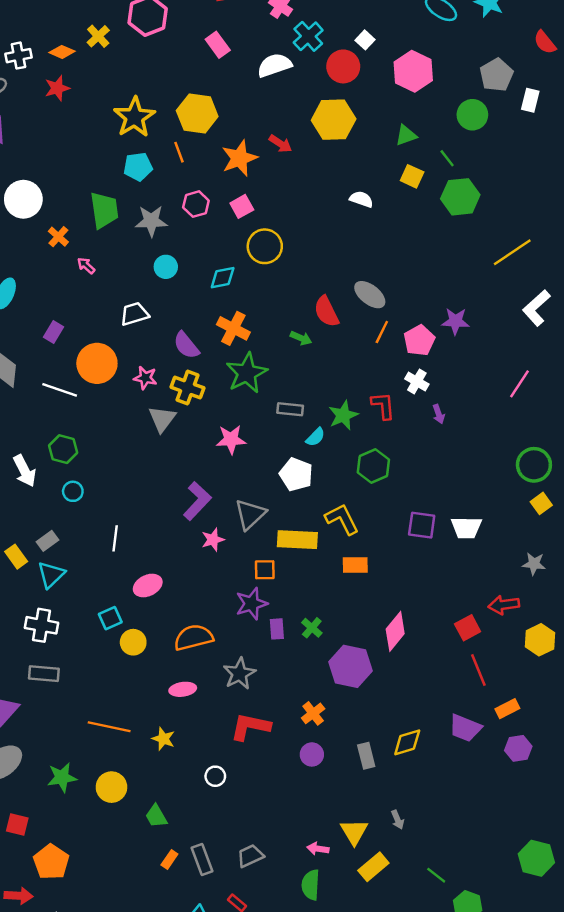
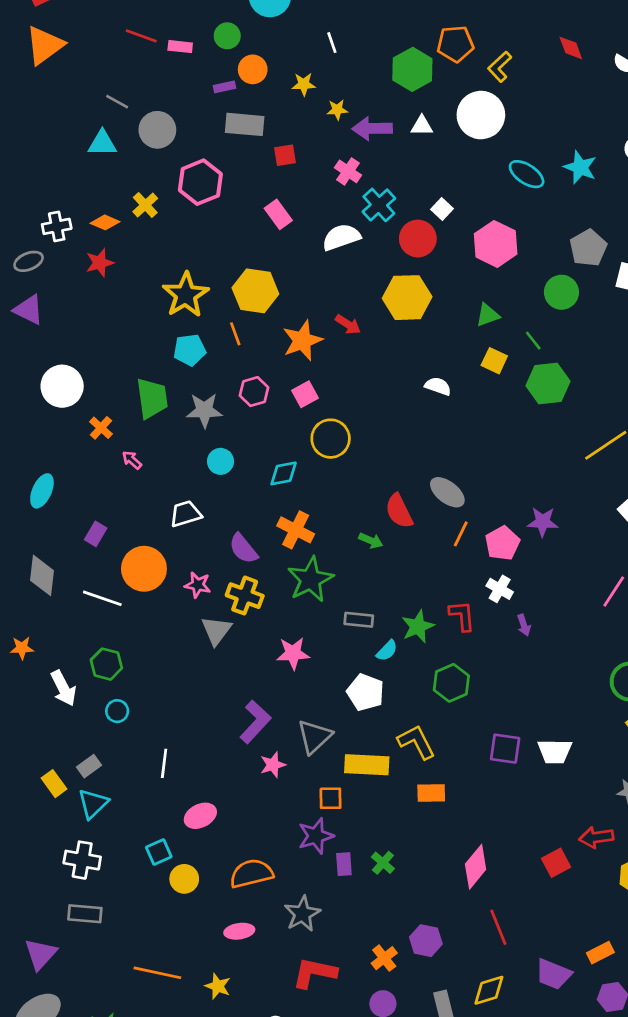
purple hexagon: (350, 666) -> (426, 941), moved, size x0.7
red line: (478, 670) -> (498, 927), moved

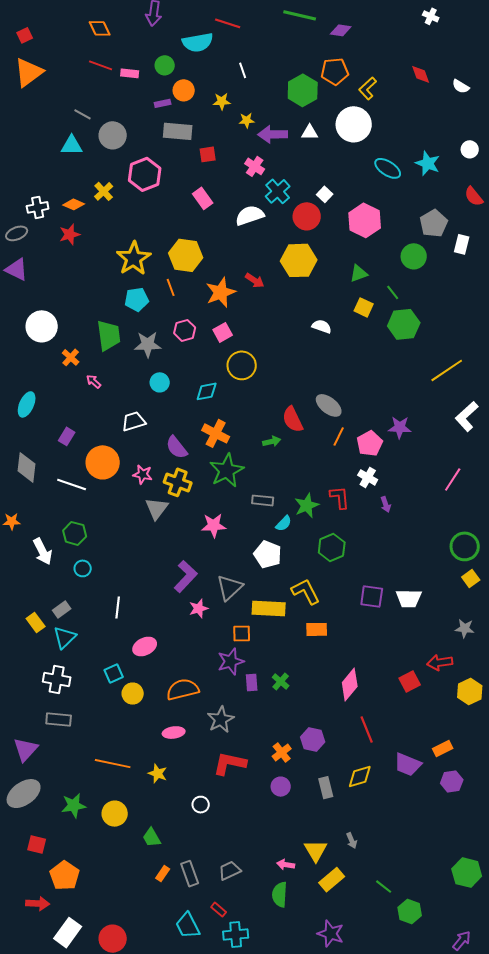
green arrow: (371, 541) -> (272, 441), turned -36

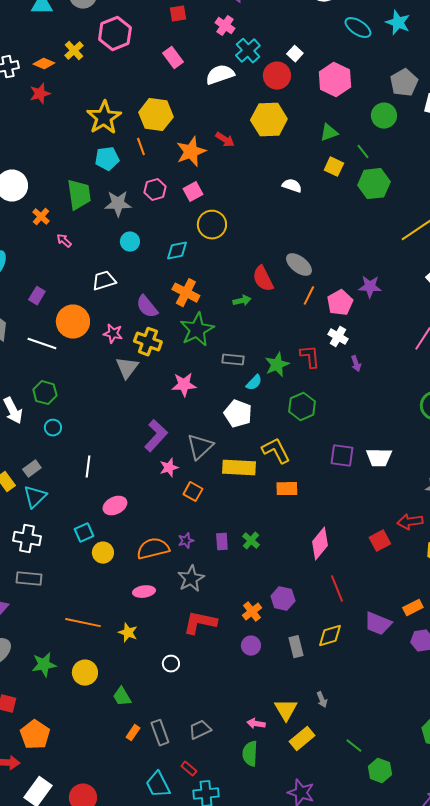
orange square: (242, 633) -> (193, 492), moved, turned 30
purple star: (231, 661) -> (186, 541), moved, size x0.6

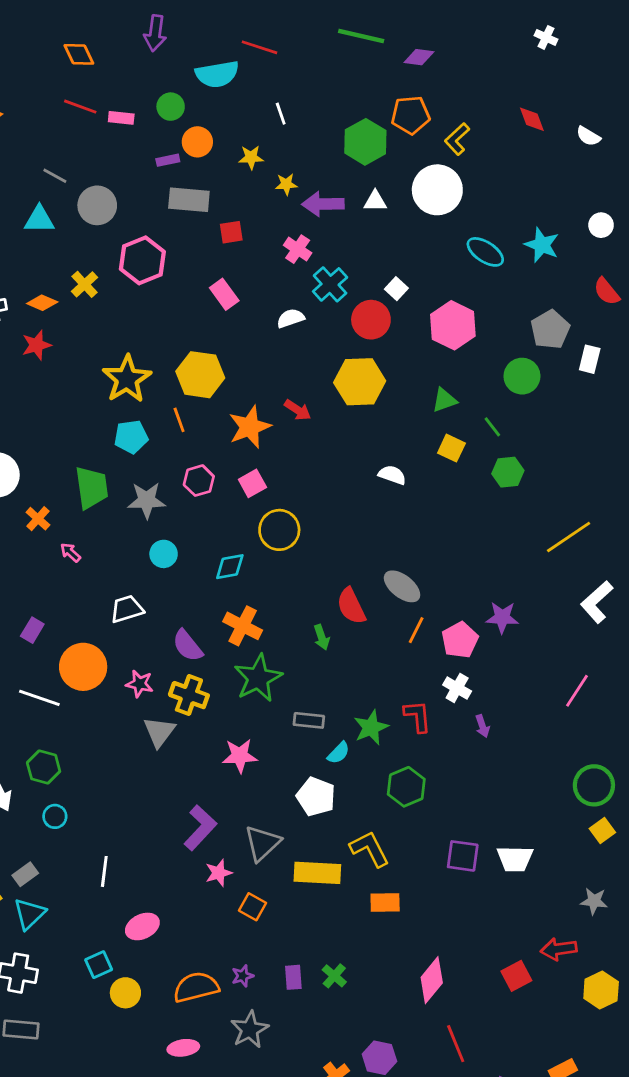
white semicircle: (220, 75) -> (291, 318), size x0.7
green hexagon: (374, 184) -> (508, 472), size x0.7
green arrow: (242, 301) -> (322, 637), turned 84

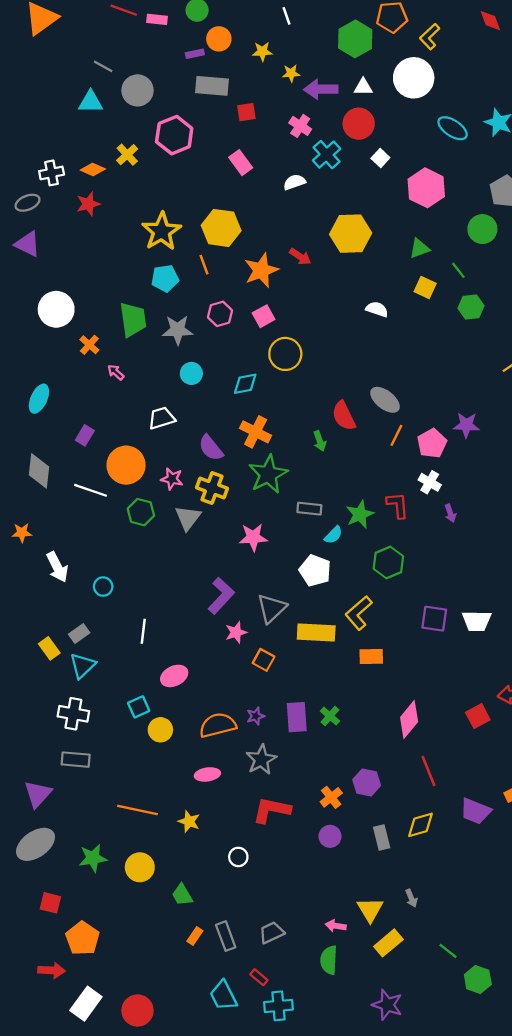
red circle: (371, 320) -> (359, 124), moved
green hexagon: (44, 767) -> (141, 512), moved
yellow L-shape: (370, 849) -> (359, 613), turned -104
purple rectangle: (293, 977) -> (297, 717), size x1.5

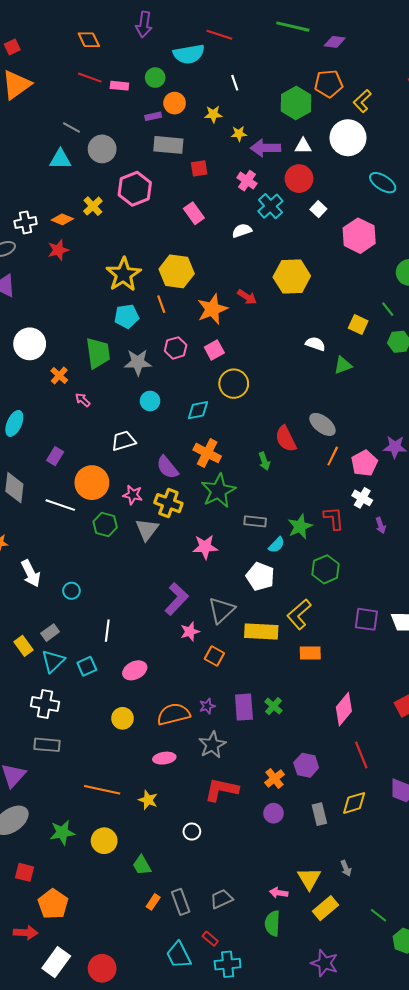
green triangle: (419, 249) -> (343, 365), moved
cyan square: (139, 707) -> (87, 666), moved

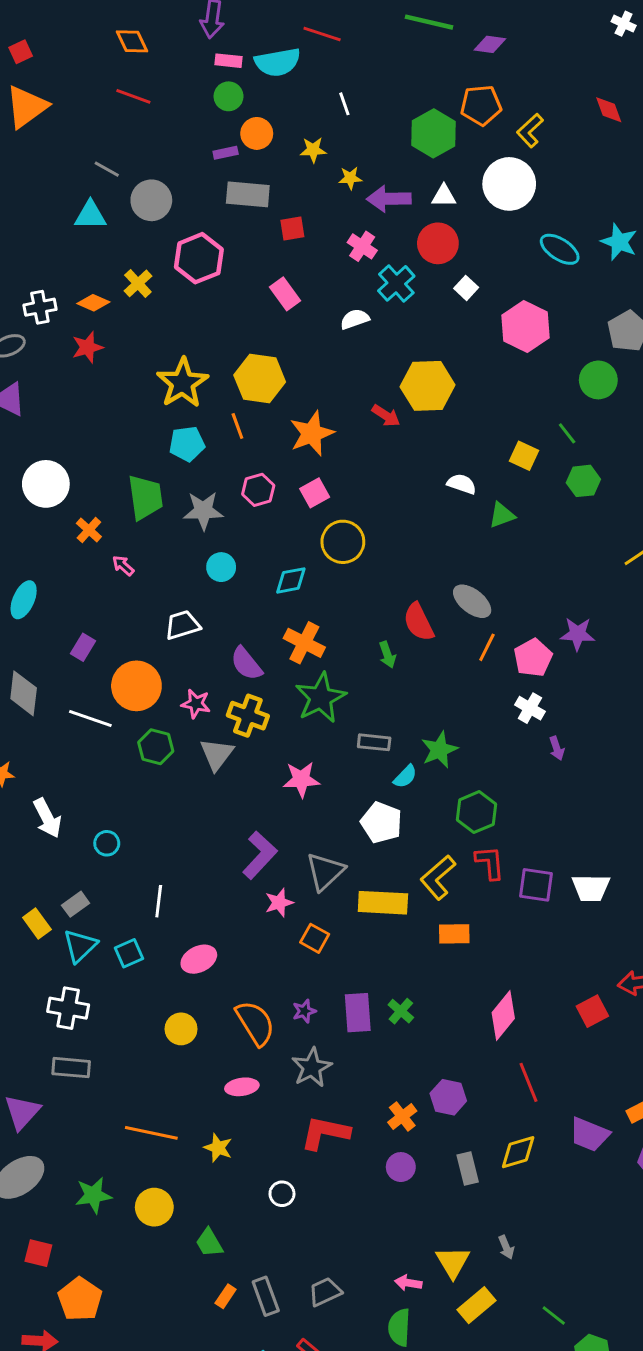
pink rectangle: (119, 86) -> (229, 61), moved
red arrow: (247, 297) -> (386, 416), moved
red L-shape: (334, 518) -> (490, 863), moved
orange semicircle: (174, 714) -> (255, 1023), turned 72

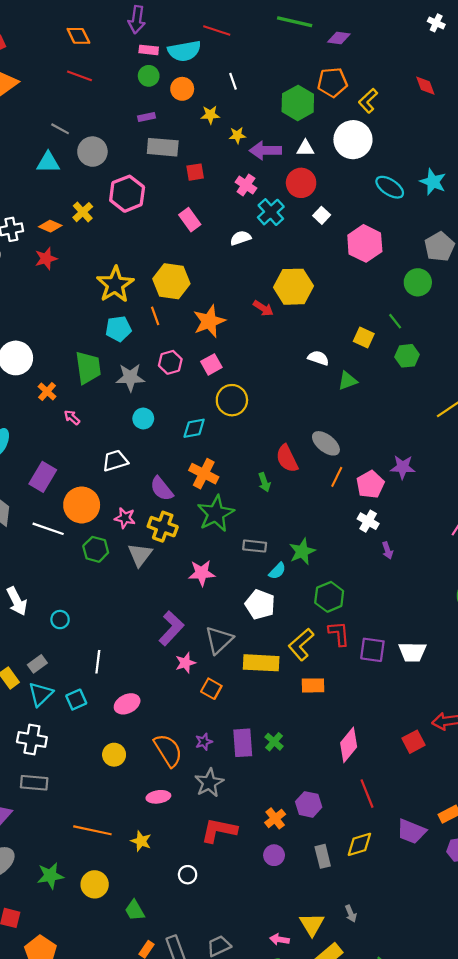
orange circle: (257, 133) -> (182, 89), moved
purple rectangle: (83, 647) -> (43, 477), size x1.5

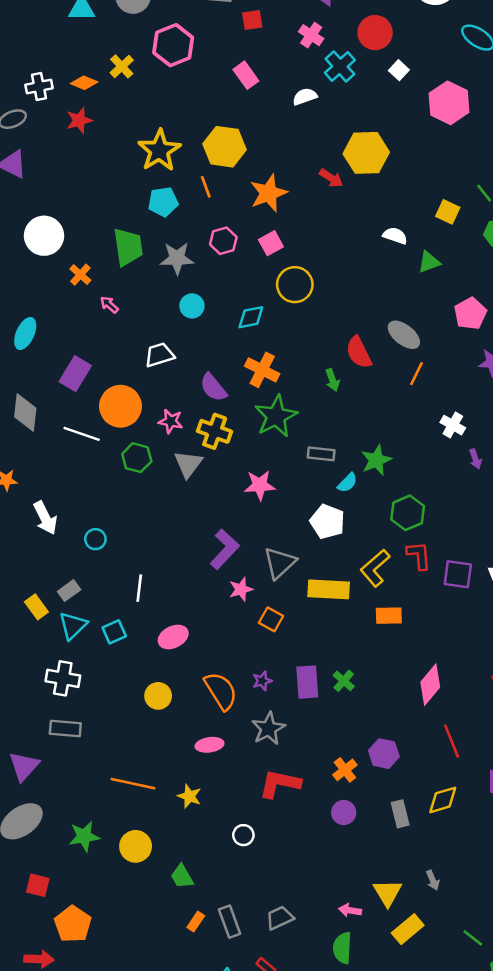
pink pentagon: (370, 484) -> (470, 313), moved

